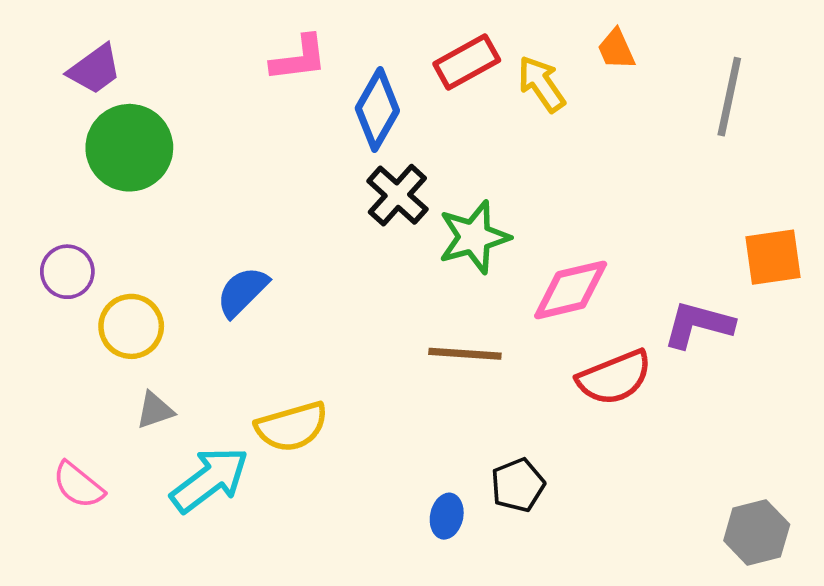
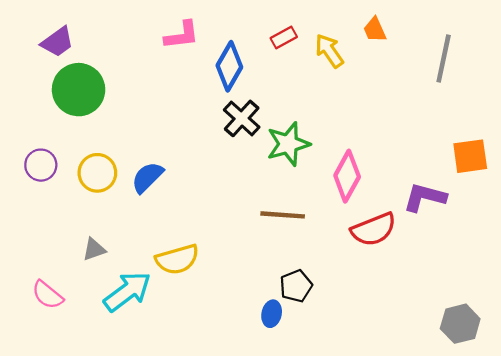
red rectangle: (467, 62) -> (284, 37), size x0.7
pink diamond: (571, 290) -> (347, 176), turned -48
yellow circle: (131, 326) -> (97, 173), moved
black pentagon: (518, 485) -> (296, 286), moved

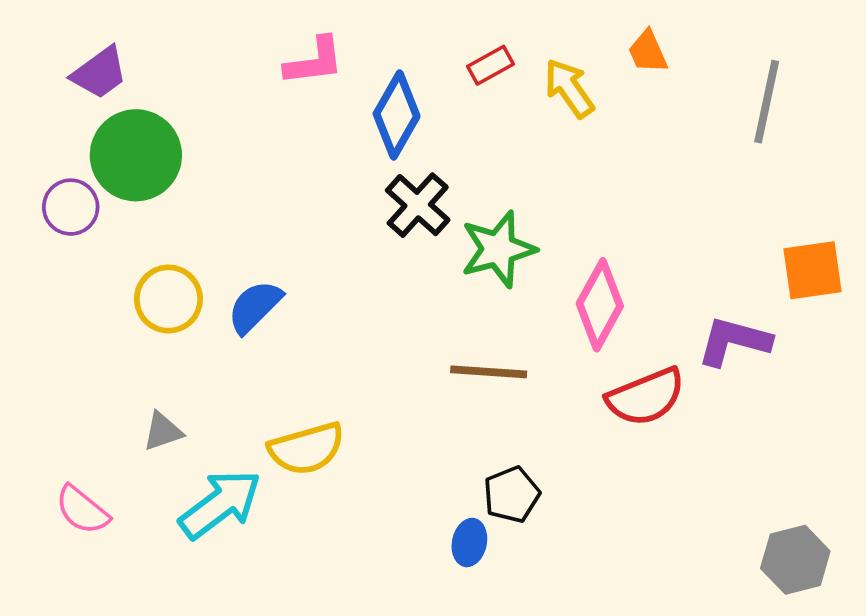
purple circle: (41, 165) -> (71, 207), moved

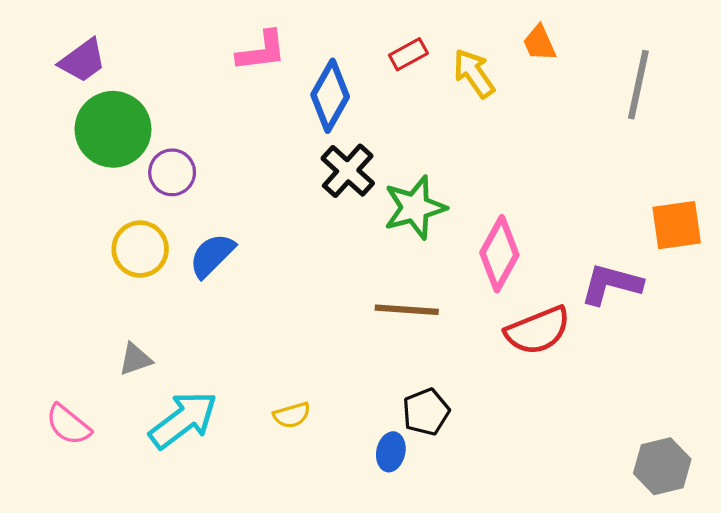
purple circle: (71, 207) -> (172, 172), moved
yellow semicircle: (306, 449) -> (292, 415), moved, size x0.6

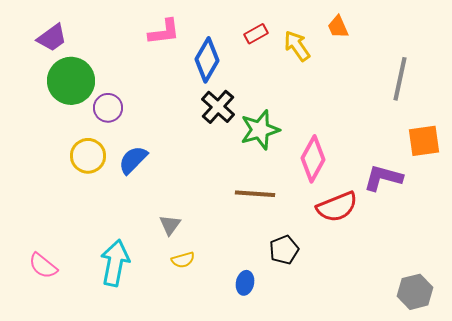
gray line: (638, 85) -> (400, 79), moved
gray triangle: (135, 359) -> (170, 225), moved, turned -35
black pentagon: (426, 412) -> (284, 250), moved
cyan arrow: (183, 420) -> (115, 263), turned -42

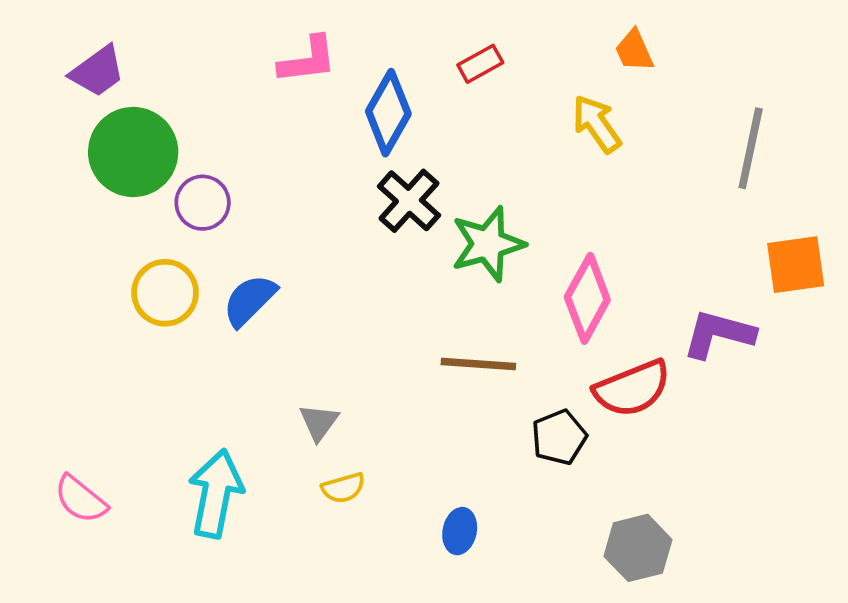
yellow arrow: (297, 46) -> (597, 124), moved
black pentagon: (284, 250) -> (559, 437), moved
gray hexagon: (415, 292) -> (638, 548), moved

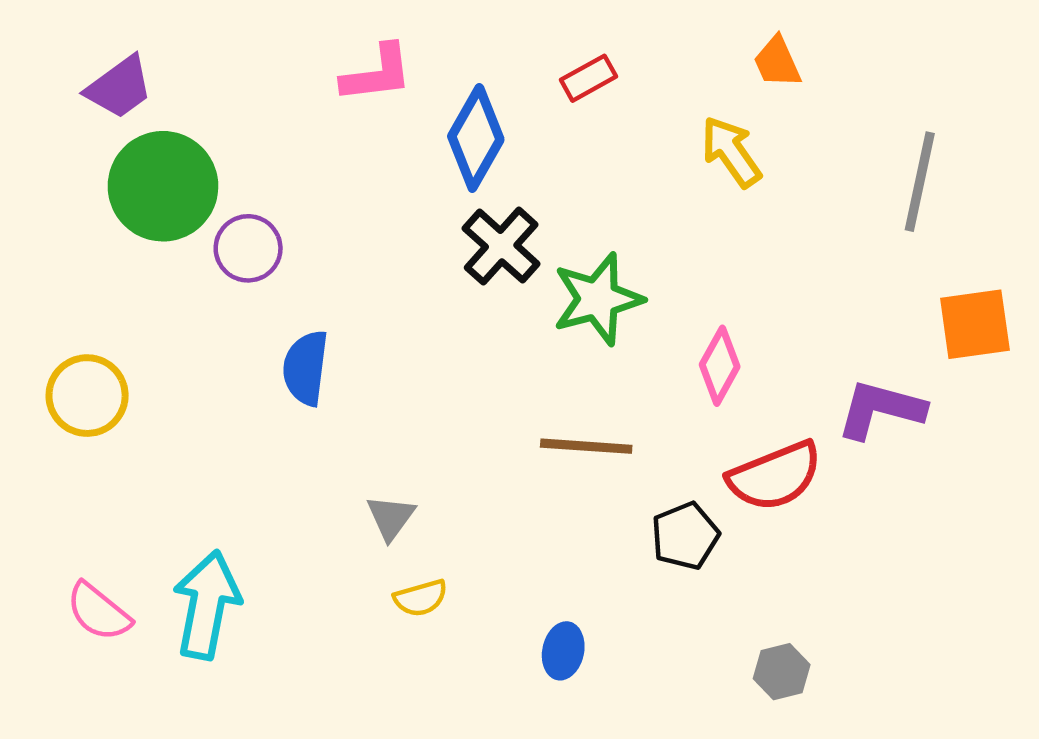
yellow circle: (165, 293) -> (87, 396), moved
pink diamond: (587, 298) -> (720, 366), size x0.7
blue semicircle: (249, 300) -> (306, 368), turned -38
cyan arrow: (216, 494) -> (207, 605), moved
gray hexagon: (638, 548) -> (782, 672), size x0.7

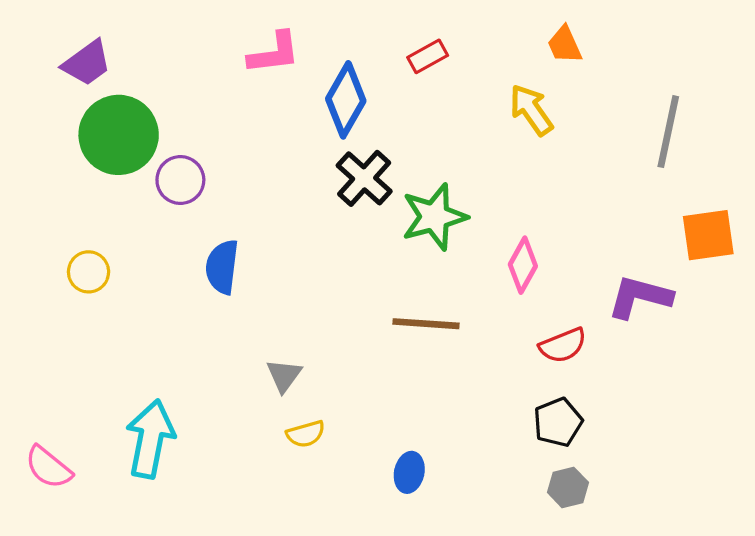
yellow circle: (87, 396) -> (89, 272), moved, size x0.7
red semicircle: (775, 476) -> (563, 345), size x0.7
black pentagon: (685, 536) -> (558, 422), moved
pink semicircle: (99, 612) -> (48, 467), moved

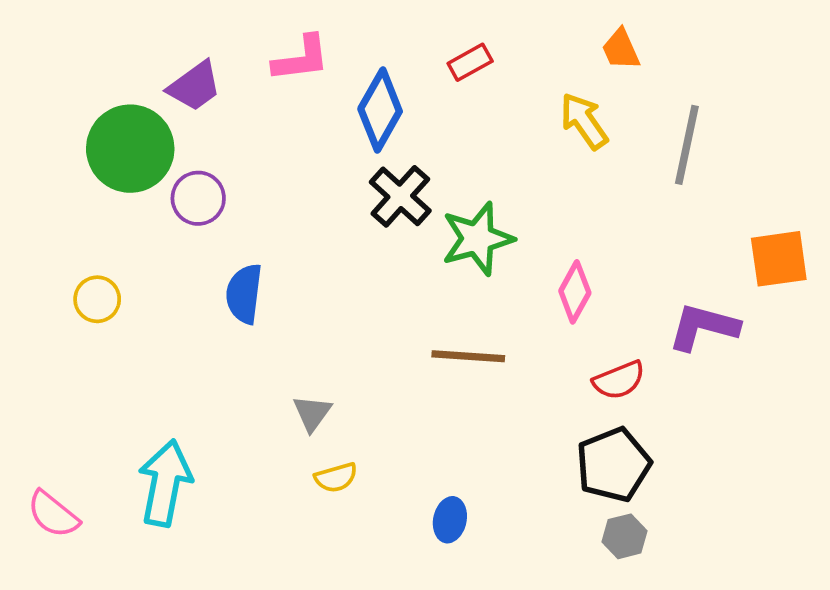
purple trapezoid: (87, 63) -> (195, 86), moved
gray line: (668, 132) -> (687, 145), moved
black pentagon: (558, 422) -> (613, 465), size x1.4

